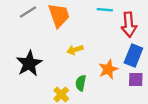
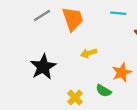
green semicircle: (81, 83) -> (104, 91), moved, turned -70

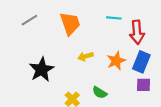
gray line: (42, 16) -> (29, 20), moved
orange star: (122, 72) -> (116, 61), moved

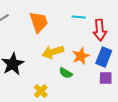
yellow arrow: (85, 56) -> (53, 52), size x1.5
green semicircle: (100, 93) -> (66, 73), moved

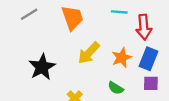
yellow arrow: (53, 52) -> (89, 53), turned -30
green semicircle: (66, 73) -> (116, 88), moved

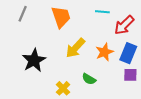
gray line: (29, 14) -> (23, 14), turned -35
red arrow: (144, 27) -> (124, 25), turned 50
green semicircle: (116, 88) -> (89, 79), moved

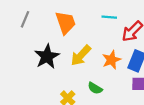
black star: (34, 60) -> (47, 57), moved

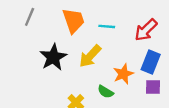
cyan line: (109, 17) -> (107, 26), moved
orange star: (111, 60) -> (123, 74), moved

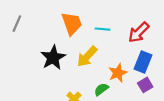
gray line: (30, 17) -> (17, 24), moved
purple square: (153, 87) -> (145, 85), turned -32
green semicircle: (106, 92) -> (101, 89), turned 112

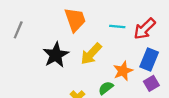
gray line: (17, 24) -> (18, 30), moved
cyan line: (102, 29) -> (117, 26), moved

